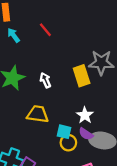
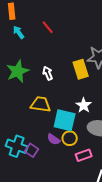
cyan square: (64, 132) -> (65, 120), size x1.6
purple semicircle: (86, 134) -> (54, 139), moved
yellow circle: (68, 143) -> (70, 138), moved

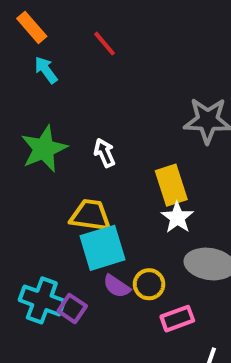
orange rectangle: (12, 11) -> (32, 27), turned -35
red line: (48, 27) -> (105, 44), moved
yellow rectangle: (81, 69) -> (171, 185), moved
cyan square: (65, 120) -> (102, 248), moved, turned -30

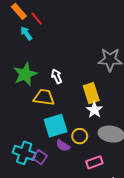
red line: (105, 44) -> (37, 19), moved
yellow trapezoid: (90, 215) -> (44, 97), moved
yellow circle: (149, 284) -> (80, 136), moved

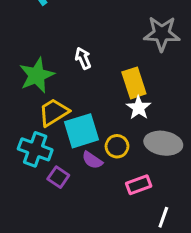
green star: (25, 74) -> (37, 75), moved
yellow trapezoid: (44, 97) -> (54, 112), moved, turned -40
cyan cross: (24, 153) -> (35, 149), moved

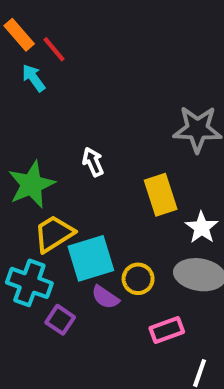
white star: (139, 108) -> (202, 228), moved

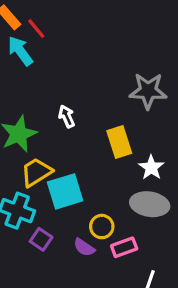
cyan arrow: (34, 78) -> (20, 51), size x1.4
yellow circle: (138, 279) -> (102, 227), moved
purple semicircle: (105, 297) -> (84, 247), moved

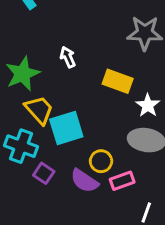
yellow rectangle: (119, 142) -> (118, 81), turned -52
yellow trapezoid: (36, 172) -> (39, 110), turned 80
purple semicircle: (84, 247) -> (84, 181), size x1.4

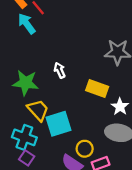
green star: (23, 74) -> (26, 83), turned 30
purple square: (44, 173) -> (27, 158), moved

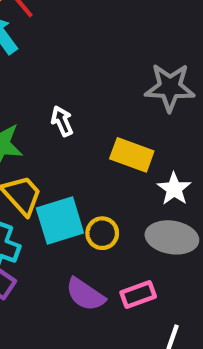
yellow circle: (85, 149) -> (102, 233), moved

